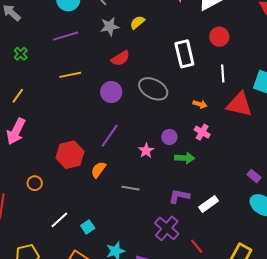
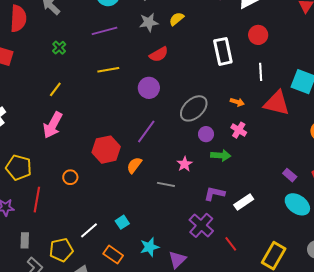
gray ellipse: (153, 89) -> (194, 108), moved, turned -72
pink star: (146, 151) -> (185, 164), moved
white line: (59, 220) -> (89, 230), moved

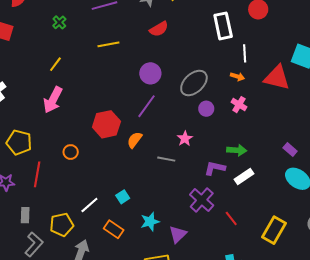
white line: (261, 72) -> (245, 53), moved
purple circle: (149, 88) -> (150, 73), moved
green arrow: (221, 155) -> (237, 150), moved

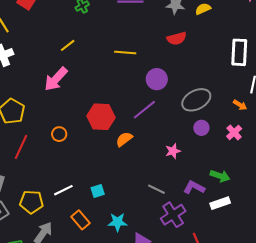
yellow line: (108, 44) -> (125, 52), moved
gray line: (166, 159) -> (156, 189), moved

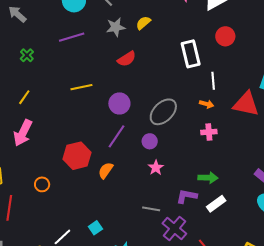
purple circle: (201, 128) -> (150, 141), moved
pink cross: (234, 132) -> (209, 132), turned -35

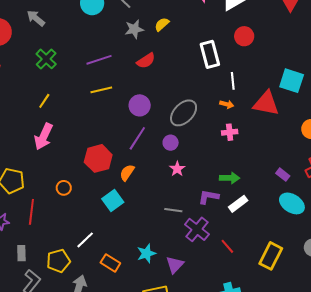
purple line: (72, 37) -> (99, 60), moved
green cross: (27, 55) -> (46, 59), size x1.5
cyan square: (95, 228) -> (113, 201), moved, size x1.5

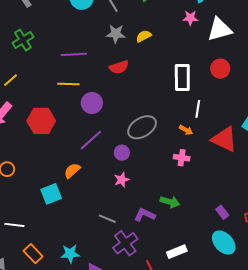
purple circle: (140, 105) -> (92, 103), moved
red hexagon: (98, 158) -> (41, 121), moved
white rectangle: (238, 204) -> (177, 252), moved
white line: (85, 240) -> (14, 225), turned 36

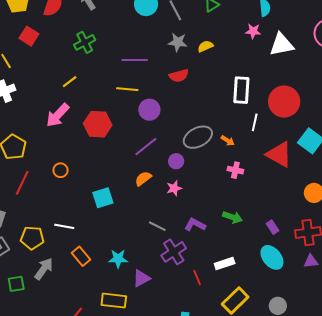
red circle: (220, 69) -> (284, 102), moved, size x1.6
orange arrow: (186, 130) -> (228, 141), moved
orange semicircle: (72, 171) -> (143, 179), moved
green arrow: (170, 202) -> (232, 217), moved

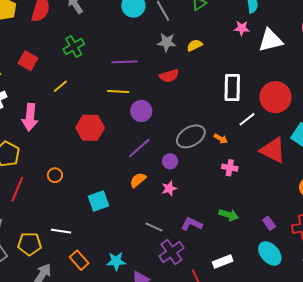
red square: (29, 36) -> (28, 61), moved
pink arrow: (58, 115) -> (30, 117), moved, turned -36
white line: (255, 122) -> (247, 119), turned 42

